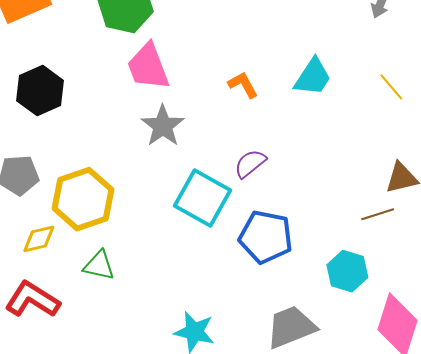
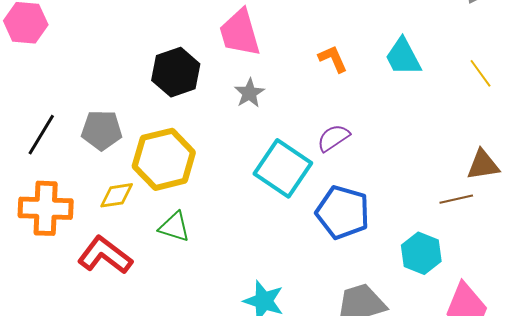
cyan trapezoid: (313, 77) -> (403, 57), turned 114
black hexagon: (40, 91) -> (176, 72), moved
gray star: (163, 126) -> (249, 93), size x0.7

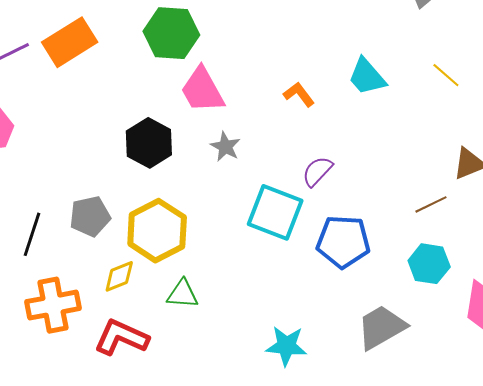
brown line: (456, 199) -> (431, 204), moved

